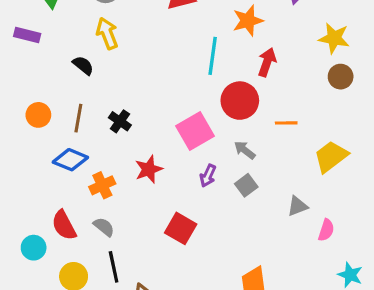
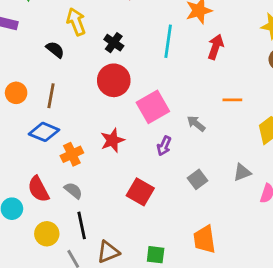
red circle: (240, 101) -> (114, 80), moved
black cross: (120, 121) -> (114, 43), moved
gray square: (246, 185) -> (197, 179), moved

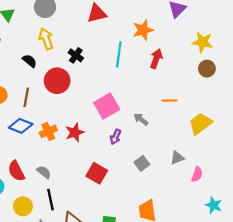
red circle: (114, 80) -> (57, 81), moved
orange cross: (72, 154) -> (48, 131), moved

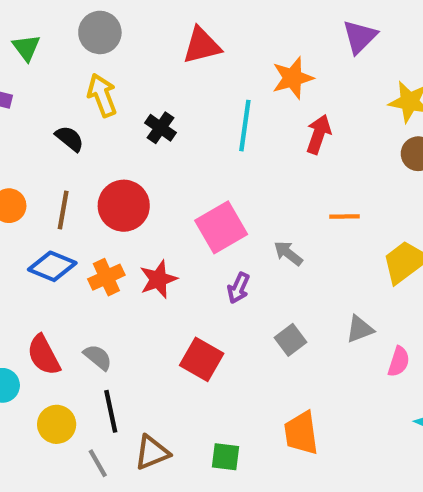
red circle: (57, 81) -> (124, 206), moved

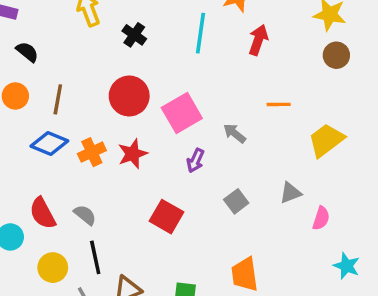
black semicircle: (70, 139) -> (27, 52), moved
red circle: (124, 206) -> (129, 96), moved

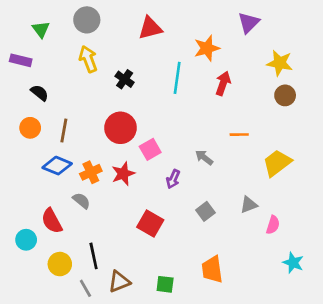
pink square: (182, 113) -> (150, 149), moved, size x0.7
gray semicircle: (85, 215) -> (81, 201), moved

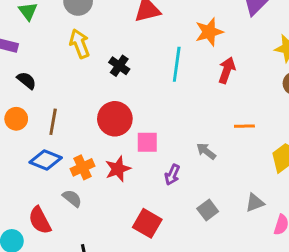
pink square: (150, 149) -> (147, 142), turned 30

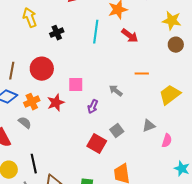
black cross: (119, 66) -> (57, 33), turned 32
red arrow: (227, 70) -> (130, 36), turned 108
red circle: (115, 119) -> (42, 69), moved
red square: (147, 223) -> (97, 144), moved

